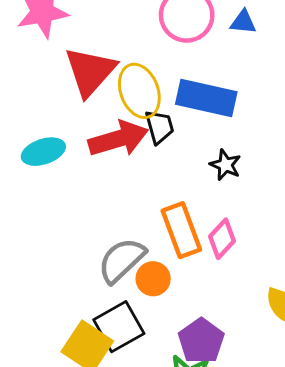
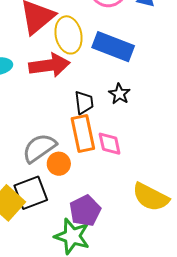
black trapezoid: (160, 127) -> (84, 103), moved
pink diamond: (222, 239) -> (110, 144), turned -64

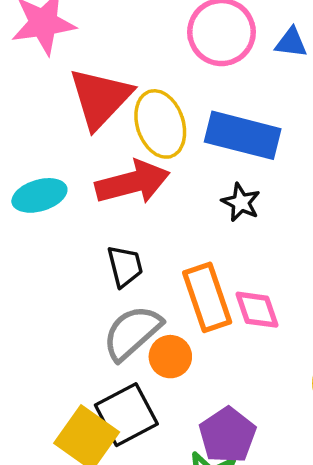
black star: (119, 94) -> (241, 202), moved
black trapezoid: (84, 103) -> (125, 266), moved

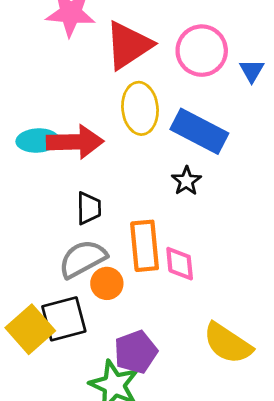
blue triangle: (291, 43) -> (252, 71), turned 40
red triangle: (100, 98) -> (128, 45), moved
red arrow: (133, 182) -> (75, 142), moved

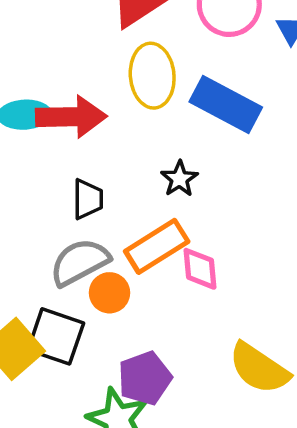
black star: (186, 181) -> (179, 179), moved
orange rectangle: (145, 246) -> (157, 246), turned 63
black square: (64, 319) -> (56, 336), turned 33

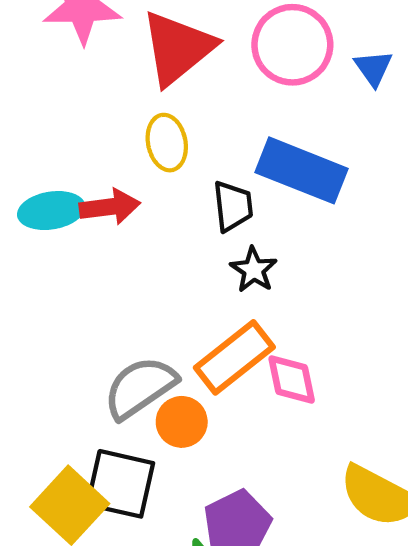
yellow ellipse: (152, 76) -> (167, 143), moved, size x0.7
red arrow: (71, 117) -> (110, 207), size x0.7
black trapezoid: (88, 199) -> (233, 206), moved

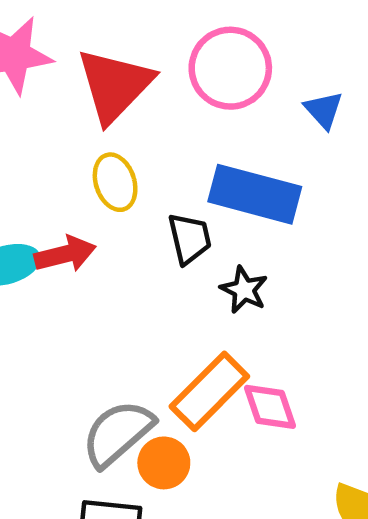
blue triangle: (373, 68) -> (324, 110), moved
black star: (254, 270) -> (244, 290), moved

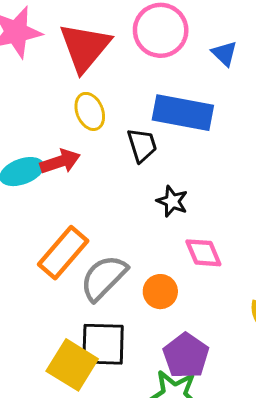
black star: (244, 290) -> (172, 201), moved
orange rectangle: (209, 391) -> (63, 253), moved
orange circle: (164, 463) -> (160, 292), moved

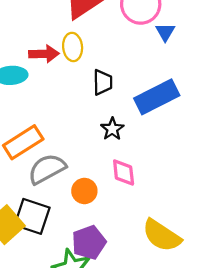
blue triangle: (224, 53) -> (165, 32), moved
blue rectangle: (183, 113) -> (157, 97), moved, turned -54
red arrow: (60, 162) -> (44, 54), moved

